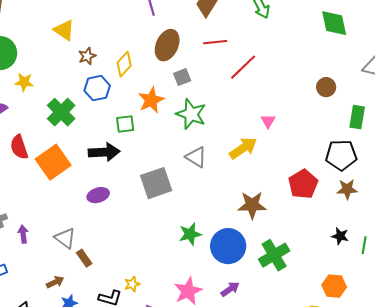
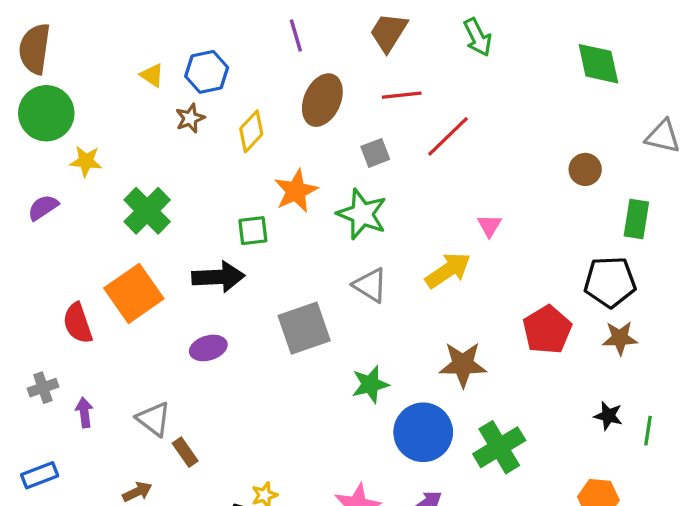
yellow triangle: (64, 30) -> (152, 75), size x0.7
gray square: (182, 77) -> (375, 153), moved
blue hexagon: (97, 88) -> (207, 72), moved
red semicircle: (19, 147) -> (78, 323), moved
green star: (190, 234) -> (370, 384), moved

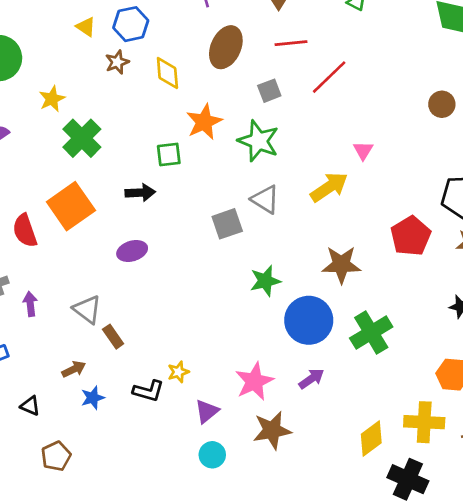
yellow diamond: (251, 131) -> (167, 73), turned -48
yellow star: (86, 161) -> (52, 99), moved, turned -30
black arrow: (218, 277) -> (140, 193), size x0.7
gray square: (304, 328) -> (227, 224), moved, size x0.7

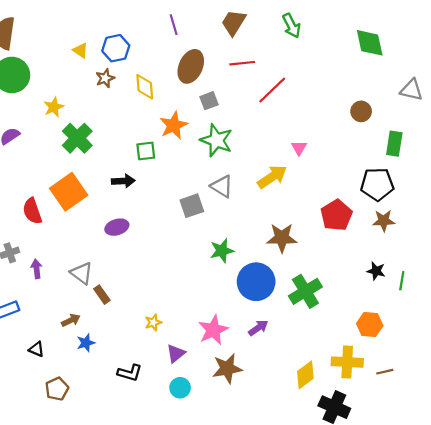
gray square: (269, 91) -> (209, 101), moved
black L-shape: (148, 391) -> (130, 373), moved

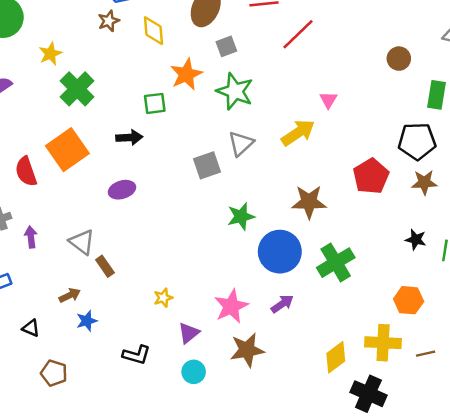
gray triangle: (222, 186) -> (241, 144), turned 45
brown pentagon: (57, 389) -> (54, 373), turned -30

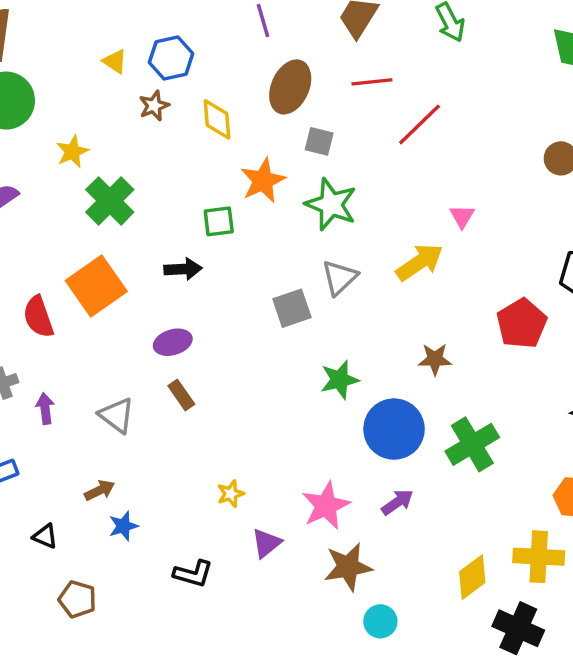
gray square: (226, 46) -> (319, 141), turned 35
brown star: (309, 202) -> (435, 359), size x0.7
brown rectangle: (105, 266) -> (181, 395), moved
cyan circle: (194, 372) -> (380, 621), moved

